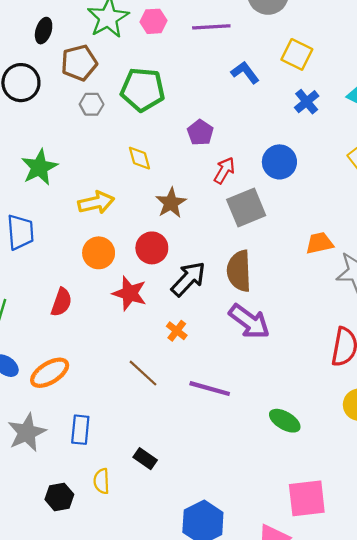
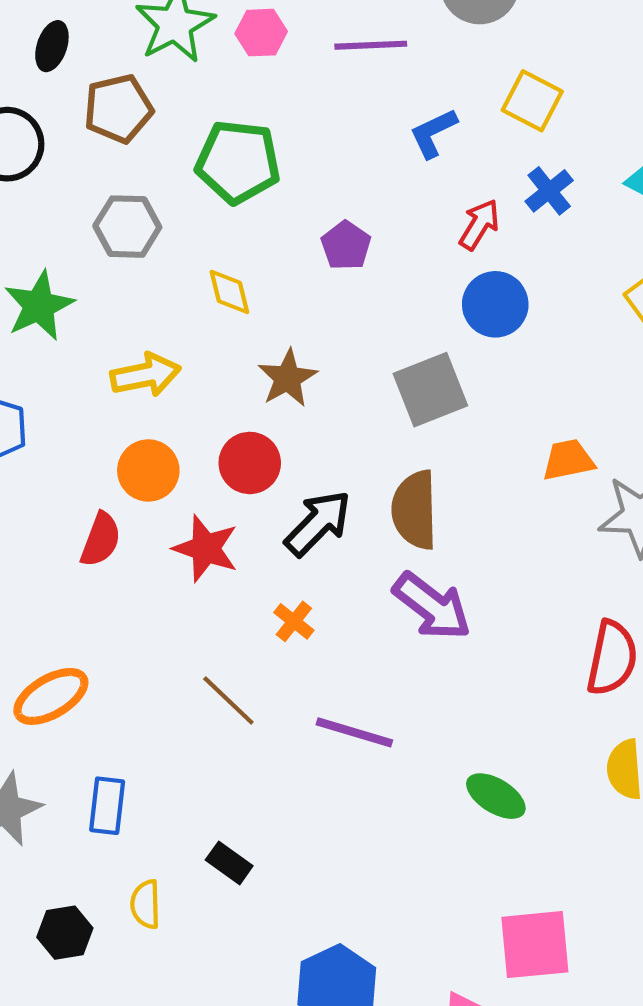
blue L-shape: (245, 72) -> (433, 133), turned -80
gray hexagon: (92, 104) -> (127, 227), moved, size x1.4
red arrow: (224, 170) -> (479, 225), moved
red semicircle: (61, 302) -> (101, 540), moved

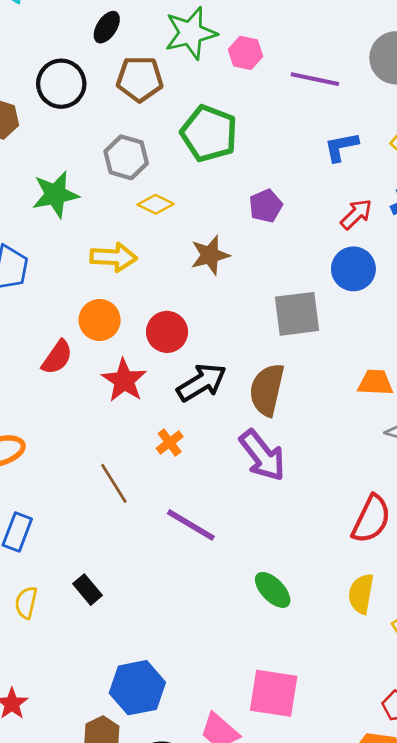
yellow diamond: (229, 292) -> (156, 204), moved, turned -64
brown star: (288, 378) -> (210, 255), moved

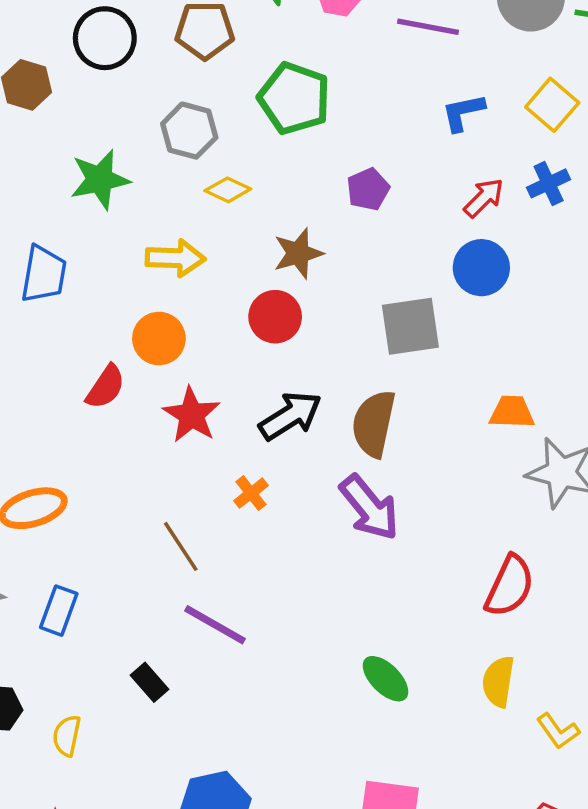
red circle: (167, 332) -> (275, 317), moved
purple line: (191, 525) -> (215, 625), moved
yellow semicircle: (26, 603) -> (67, 736), moved

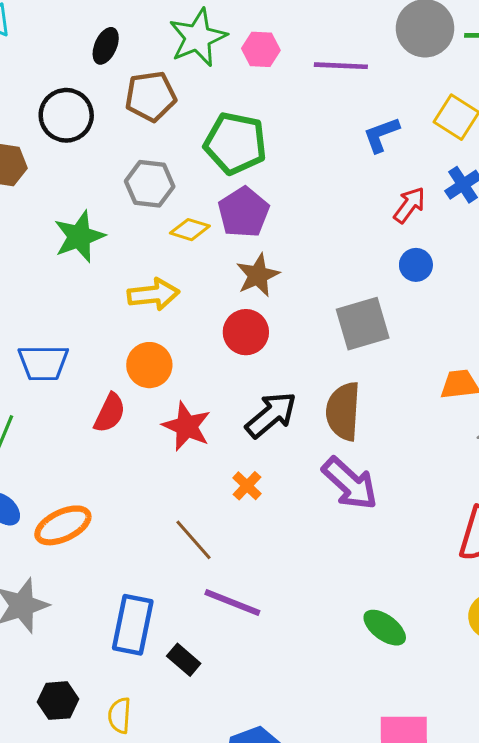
purple pentagon: (368, 189) -> (244, 212), moved, size x1.4
blue circle: (481, 268) -> (416, 265), size x0.7
blue trapezoid: (44, 274) -> (43, 363), moved, turned 88
blue rectangle: (59, 611) -> (133, 625), moved, size x1.4

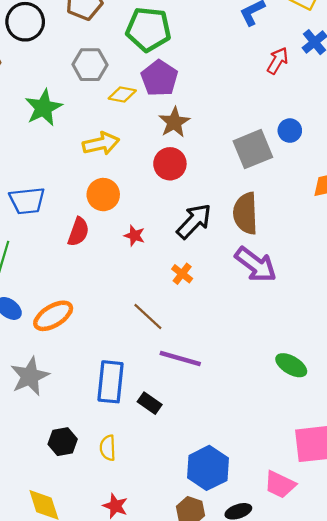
blue circle: (416, 265) -> (290, 131), moved
red star: (187, 426) -> (134, 236), size x0.6

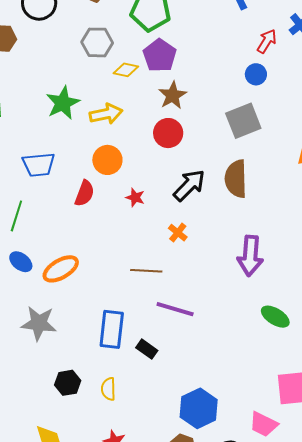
green star: (44, 108) -> (63, 103), moved
blue circle: (290, 131) -> (256, 74), moved
purple arrow: (256, 265) -> (250, 256), moved, turned 57
brown line: (148, 317) -> (146, 271), turned -40
gray star: (30, 376) -> (39, 323), turned 30

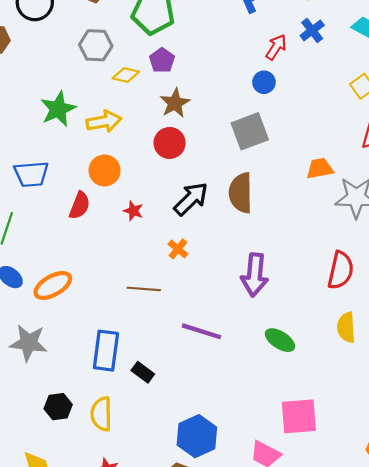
purple pentagon: (160, 55) -> (162, 60), size x0.7
purple line: (175, 309) -> (201, 331), moved
yellow semicircle: (108, 389) -> (101, 414), size x1.4

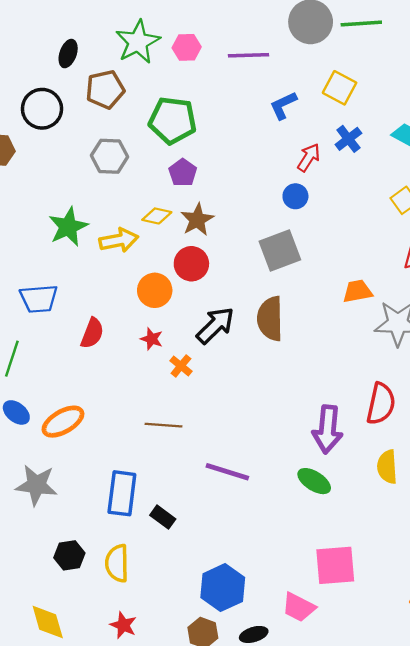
yellow diamond: (126, 75) -> (157, 216), moved
orange circle: (105, 170) -> (155, 290), moved
orange cross: (178, 249) -> (181, 366), moved
purple arrow: (255, 275) -> (328, 429), moved

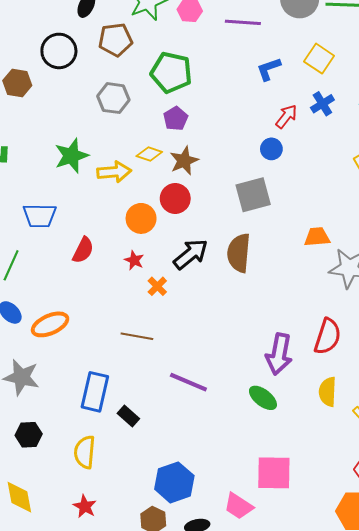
black hexagon: (69, 555) -> (29, 435), moved

